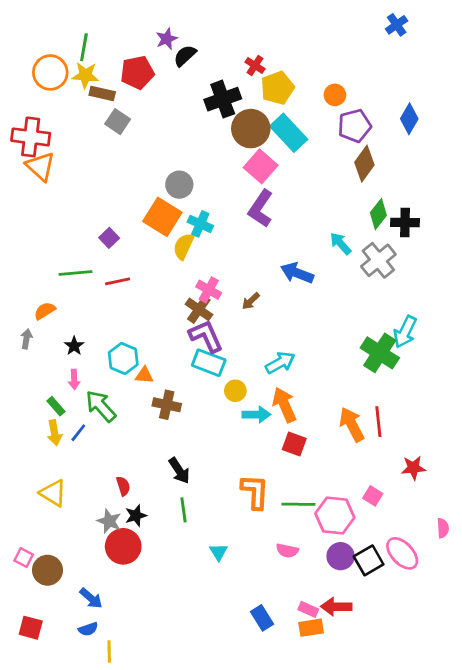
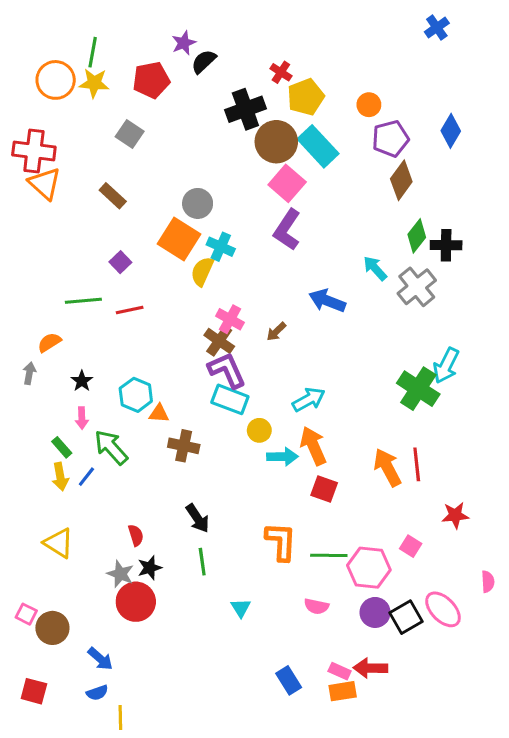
brown rectangle: (102, 94) -> (113, 196), moved, turned 30

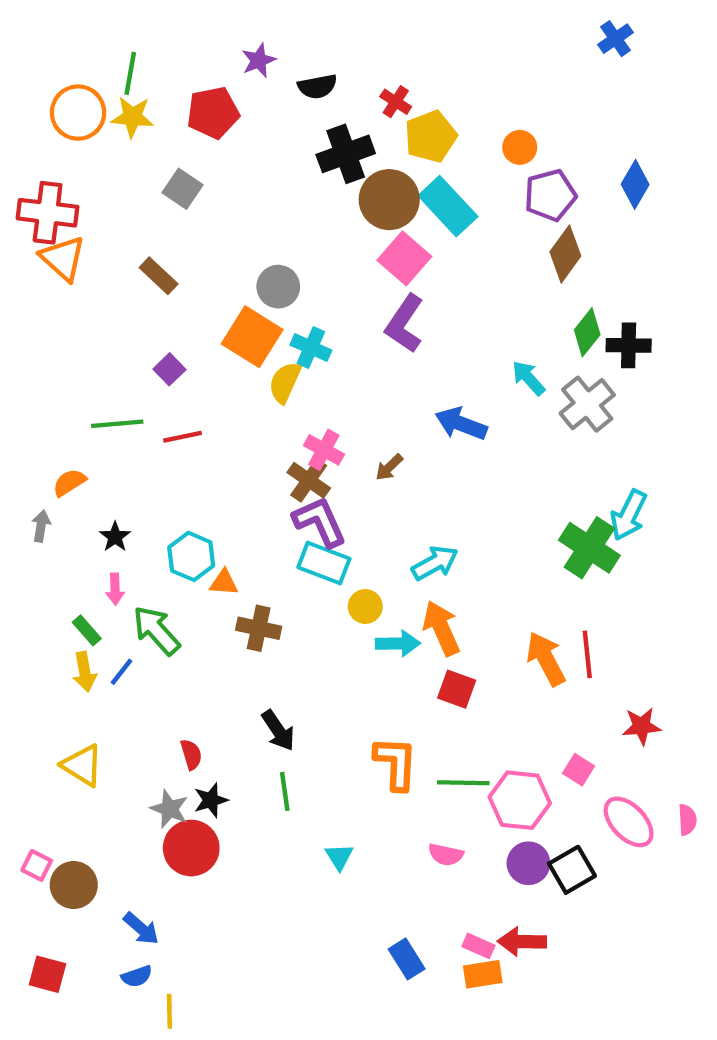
black semicircle: (204, 61) -> (317, 86), moved, turned -148
pink ellipse: (443, 609) -> (629, 822), moved

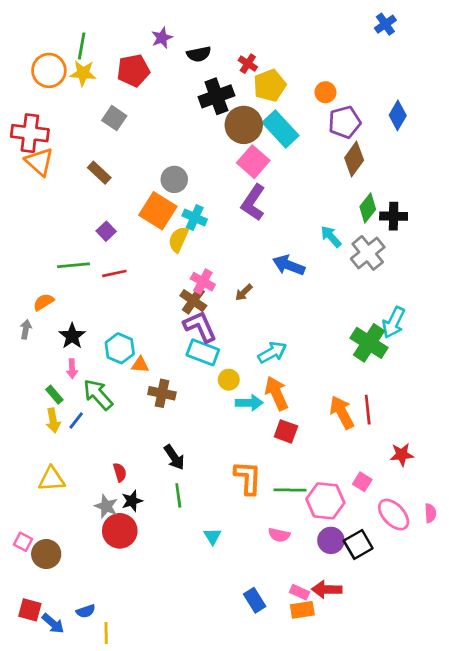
black star: (115, 537) -> (72, 336), size x1.4
yellow triangle: (82, 765) -> (52, 479), turned -36
blue arrow: (141, 929) -> (53, 623), moved

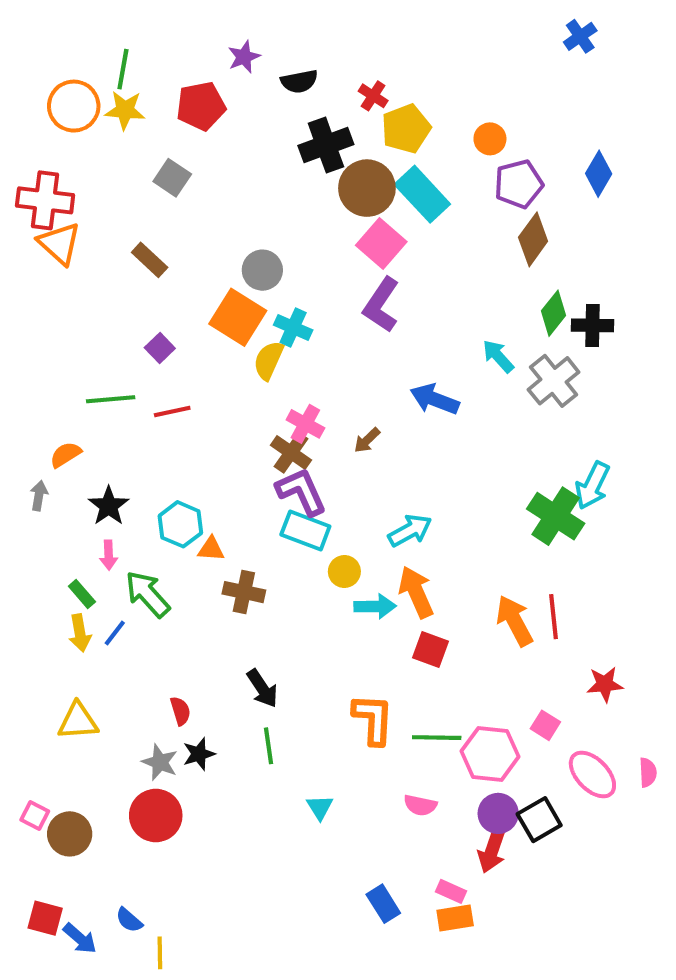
red circle: (120, 531) -> (156, 816), moved
red arrow: (327, 589) -> (492, 850), moved, turned -72
blue semicircle: (86, 611) -> (129, 920), turned 60

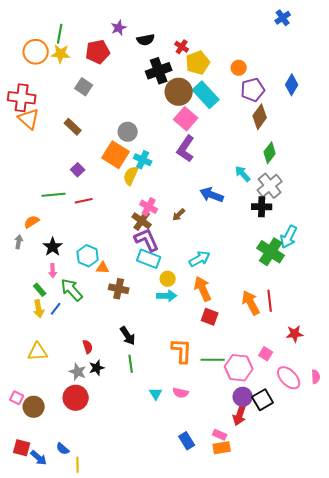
black cross: (592, 325) -> (262, 207), moved
cyan arrow: (375, 606) -> (167, 296), moved
pink semicircle: (420, 805) -> (181, 393), moved

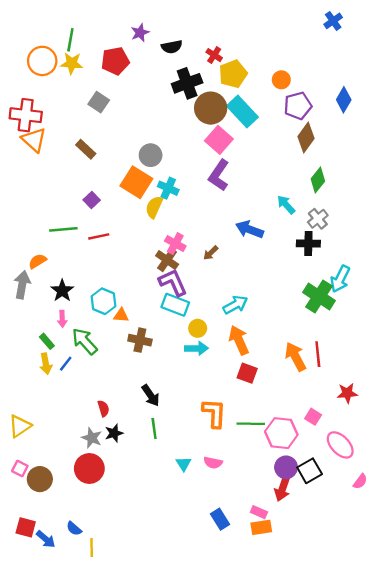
gray cross: (270, 186) -> (318, 219), size x0.7
gray arrow: (19, 242) -> (22, 285), size x1.6
yellow triangle: (38, 352) -> (20, 426), moved, turned -30
pink semicircle: (316, 377) -> (360, 481), moved, turned 40

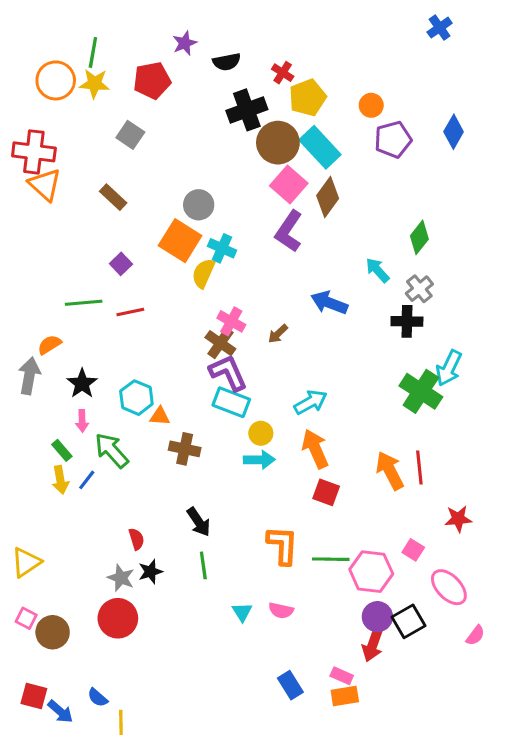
brown diamond: (306, 138) -> (328, 197), moved

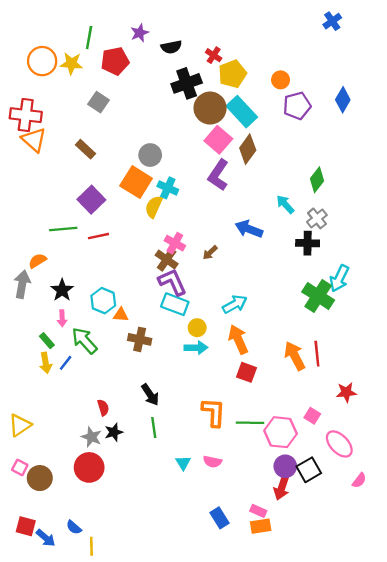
green line: (93, 52) -> (89, 38), moved
purple square: (121, 264) -> (91, 200), size x1.6

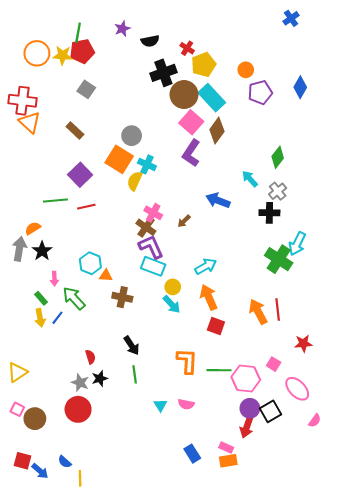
red pentagon: (115, 61) -> (82, 51), moved
black star: (62, 290) -> (42, 251), moved
cyan arrow: (196, 348) -> (172, 304), turned 48

